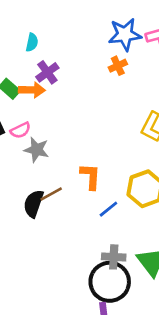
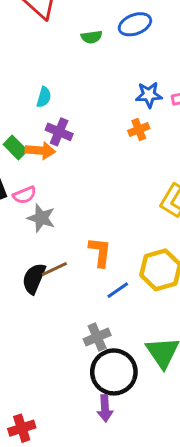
blue star: (125, 34) -> (149, 95), size x0.7
purple cross: (47, 72) -> (59, 132), turned -35
gray cross: (114, 257) -> (97, 337), moved, turned -30

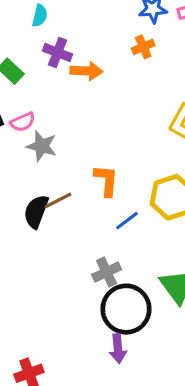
orange arrow: (40, 151) -> (87, 71), moved

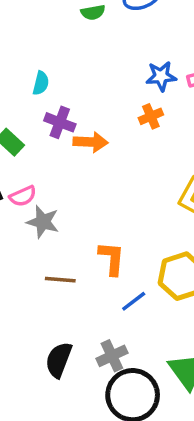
brown line: (58, 200) -> (60, 280), turned 32
black semicircle: (36, 211) -> (59, 360), moved

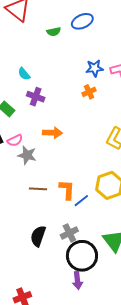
cyan semicircle: (41, 83) -> (24, 74), turned 128
orange arrow: (91, 142) -> (52, 133), moved
orange L-shape: (112, 258) -> (67, 190), moved

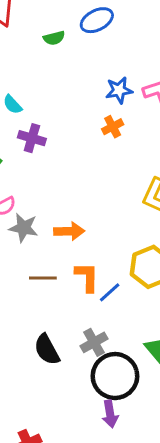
orange arrow: (52, 133) -> (69, 231), moved
black semicircle: (38, 236) -> (47, 350), turned -45

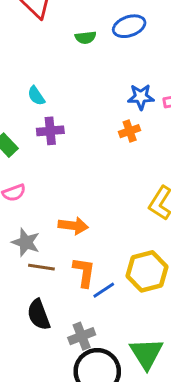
purple cross: (32, 138) -> (50, 131), turned -30
gray star: (24, 228) -> (26, 242), moved
black semicircle: (47, 350) -> (39, 315), moved

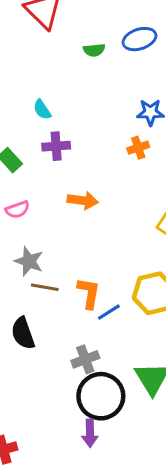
orange arrow: (73, 226) -> (83, 200), moved
black semicircle: (39, 315) -> (23, 333), moved

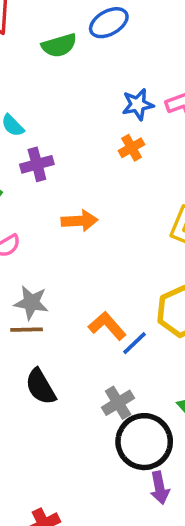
green semicircle: (94, 50) -> (59, 45), size x1.4
brown line: (45, 287) -> (27, 330), moved
orange L-shape: (89, 293) -> (107, 326), turned -40
purple arrow: (90, 433) -> (160, 488), moved

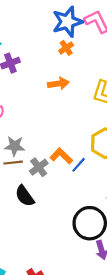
blue star: (138, 104) -> (67, 22), size x1.6
orange arrow: (80, 221) -> (58, 84), moved
gray cross: (118, 403) -> (39, 167), moved

